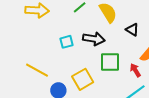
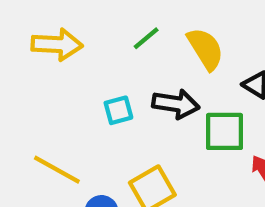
green square: (110, 62) -> (224, 131), moved

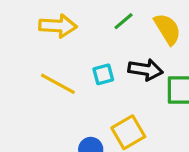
yellow line: (57, 170) -> (58, 84), moved

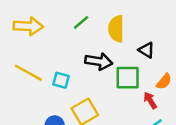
yellow semicircle: (167, 29) -> (116, 29), turned -148
cyan square: (103, 74) -> (61, 80), moved, turned 30

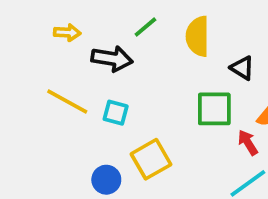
yellow arrow: (28, 26) -> (67, 33), size x0.6
black arrow: (99, 61) -> (112, 59), moved

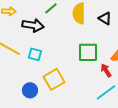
black triangle: (242, 68) -> (105, 18), moved

